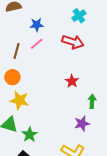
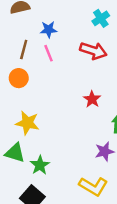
pink line: (37, 44) -> (49, 53), turned -72
brown line: (16, 51) -> (24, 49), moved
orange circle: (12, 77) -> (19, 78), moved

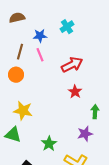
cyan cross: (101, 18) -> (67, 27), moved
red arrow: (93, 51) -> (72, 65), moved, turned -45
green star: (40, 165) -> (49, 144), moved

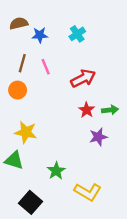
blue star: (40, 36) -> (40, 35), moved
green arrow: (95, 112) -> (110, 110), moved, turned 80
purple star: (85, 134) -> (98, 137), moved

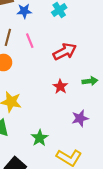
red star: (87, 110) -> (60, 87), moved
purple star: (98, 137) -> (80, 118), moved

